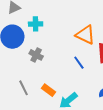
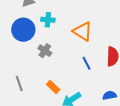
orange triangle: (85, 35) -> (83, 31), moved
gray line: (24, 88) -> (19, 84), moved

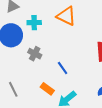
orange triangle: (83, 31) -> (66, 16), moved
blue line: (86, 63) -> (63, 68), moved

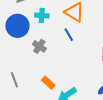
blue line: (63, 68) -> (69, 35), moved

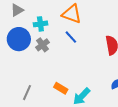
gray cross: (39, 46) -> (42, 45), moved, turned 32
gray line: (14, 80) -> (27, 93), turned 56

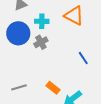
blue line: (71, 37) -> (83, 58), moved
gray line: (27, 93) -> (19, 87), turned 42

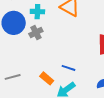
blue line: (83, 58) -> (68, 68), moved, turned -40

